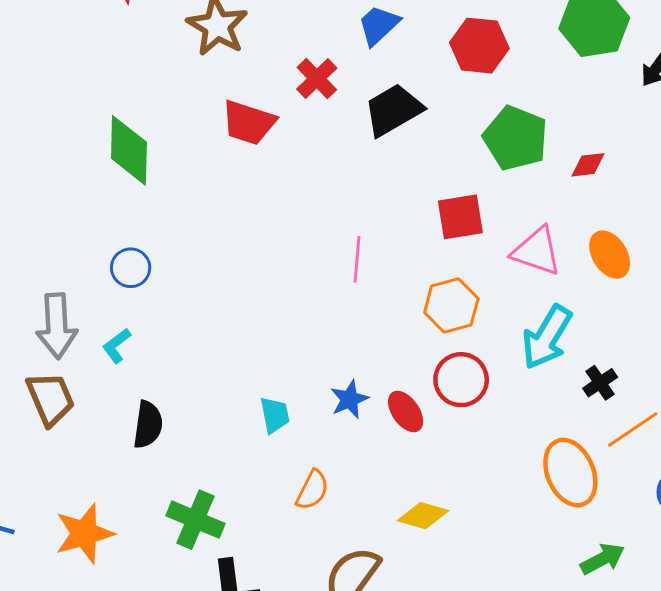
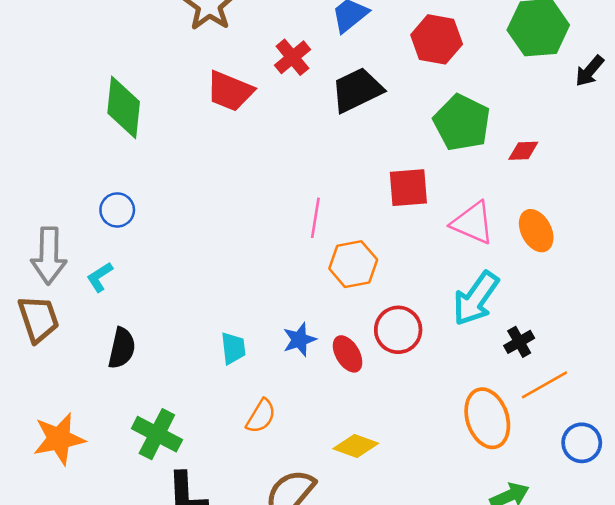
orange hexagon: (451, 306) -> (353, 264), moved

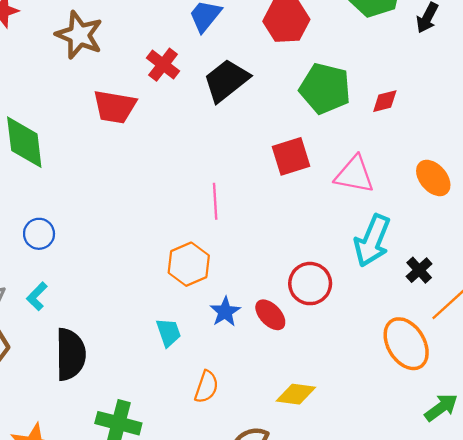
orange ellipse: (536, 231) -> (433, 178), moved
orange hexagon: (353, 264) -> (189, 264), moved
black semicircle: (122, 348) -> (70, 354), size x1.4

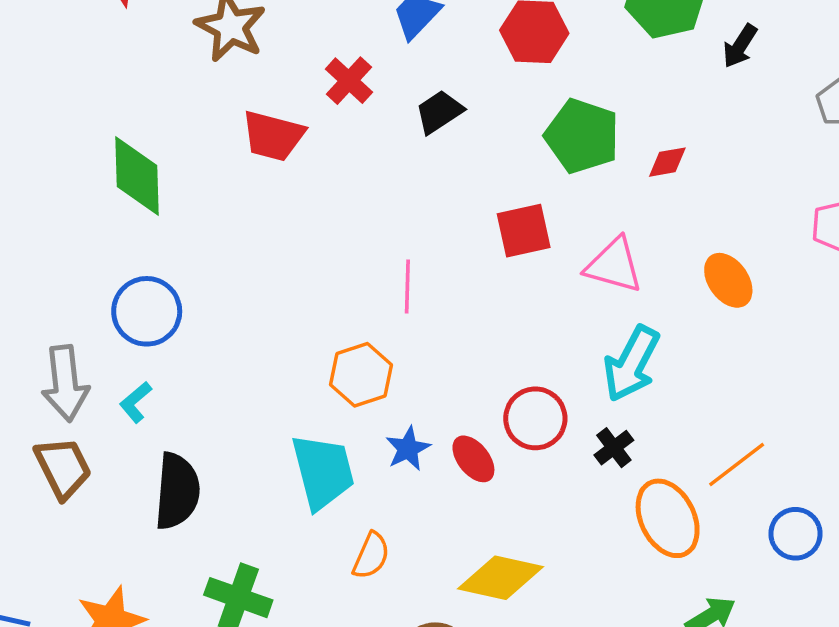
black trapezoid: (226, 80) -> (439, 112), size x0.7
blue circle: (39, 234) -> (147, 311), size x1.5
black cross: (419, 270) -> (614, 448), moved
cyan trapezoid: (169, 332) -> (323, 472), size x1.8
yellow diamond: (296, 394) -> (501, 578), size x1.4

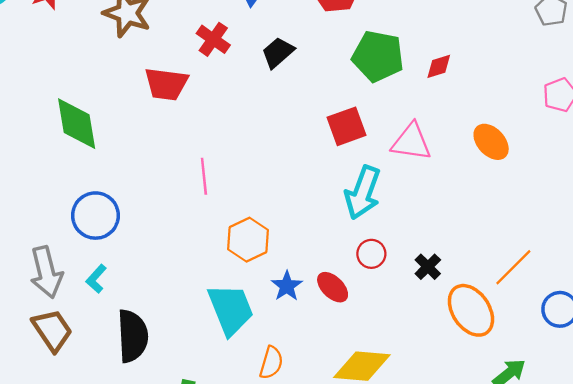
pink line: (407, 287) -> (204, 176), moved
cyan arrow: (631, 364) -> (363, 193), moved
red circle: (535, 418) -> (371, 254), size x0.7

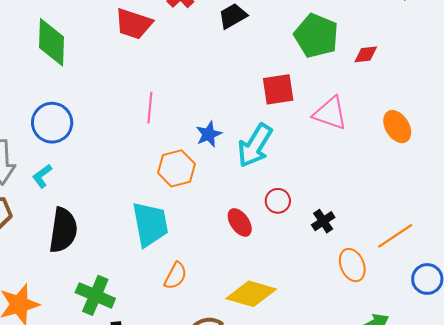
cyan arrow: (363, 193) -> (255, 146), moved
blue star: (287, 286) -> (209, 134), moved
orange ellipse: (471, 310) -> (352, 265), size x0.7

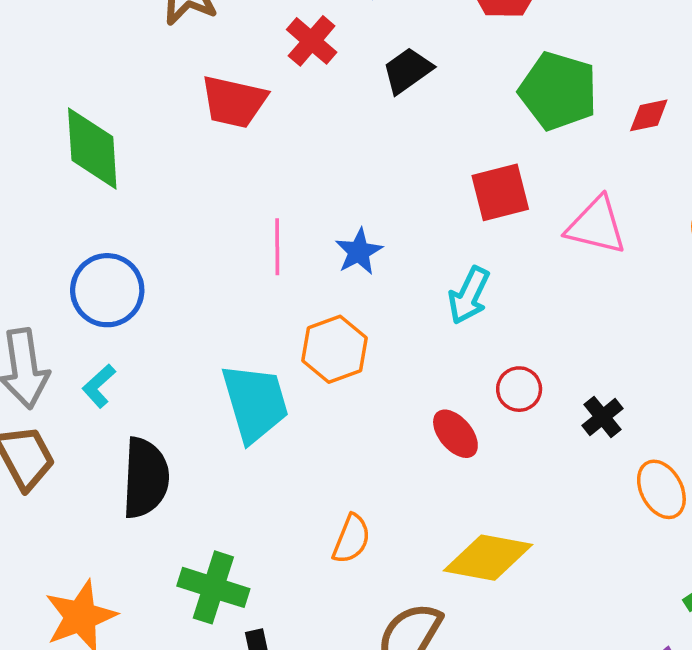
blue star: (209, 134) -> (359, 252), moved
cyan arrow: (255, 146) -> (469, 295), size x0.7
cyan trapezoid: (150, 224) -> (255, 403), moved

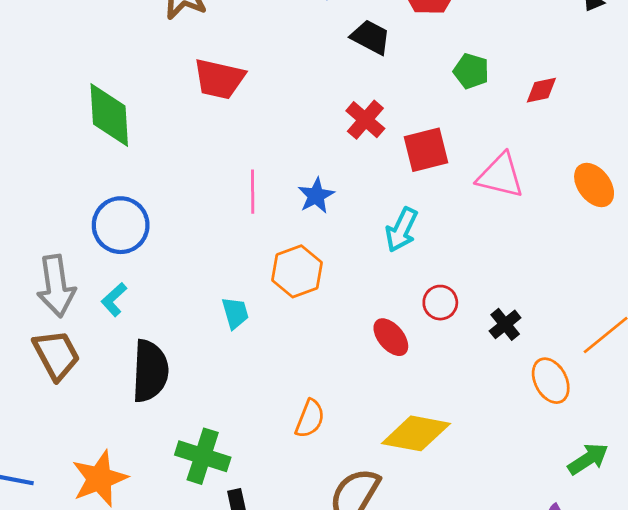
red cross: (312, 41) -> (365, 120), moved
black trapezoid: (407, 71) -> (371, 37), moved, turned 63
green pentagon: (558, 91) -> (471, 71), size x0.6
cyan trapezoid: (255, 403) -> (235, 313), size x0.5

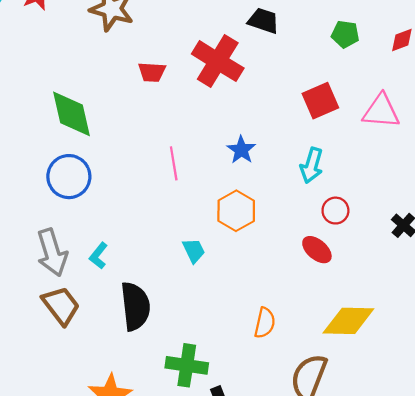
red trapezoid: (219, 79) -> (152, 72), size x0.7
red cross: (365, 120) -> (218, 61), moved, size x1.6
pink line: (253, 192) -> (174, 163), moved
blue circle: (121, 225) -> (69, 177), moved
red circle: (440, 303) -> (335, 211), moved

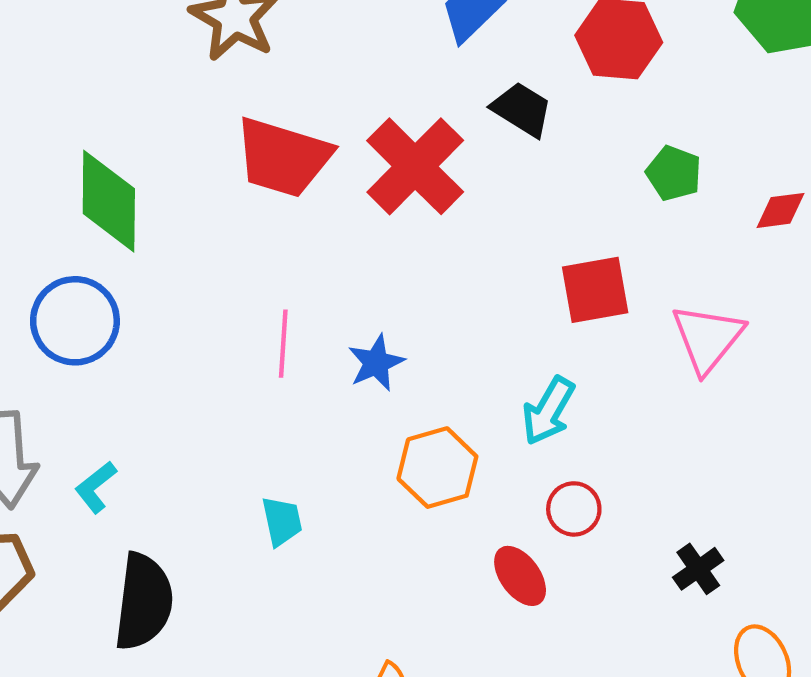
red trapezoid: (152, 72) -> (283, 157), size x1.8
pink triangle: (381, 111) -> (708, 338), turned 51
blue star: (241, 150) -> (376, 363), moved
orange hexagon: (236, 211) -> (437, 468), moved

